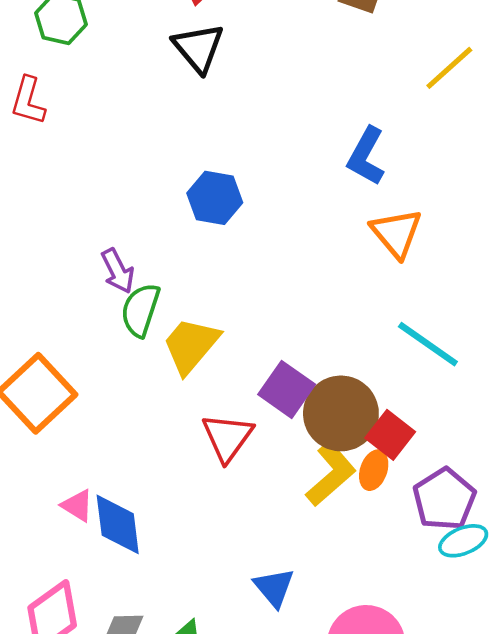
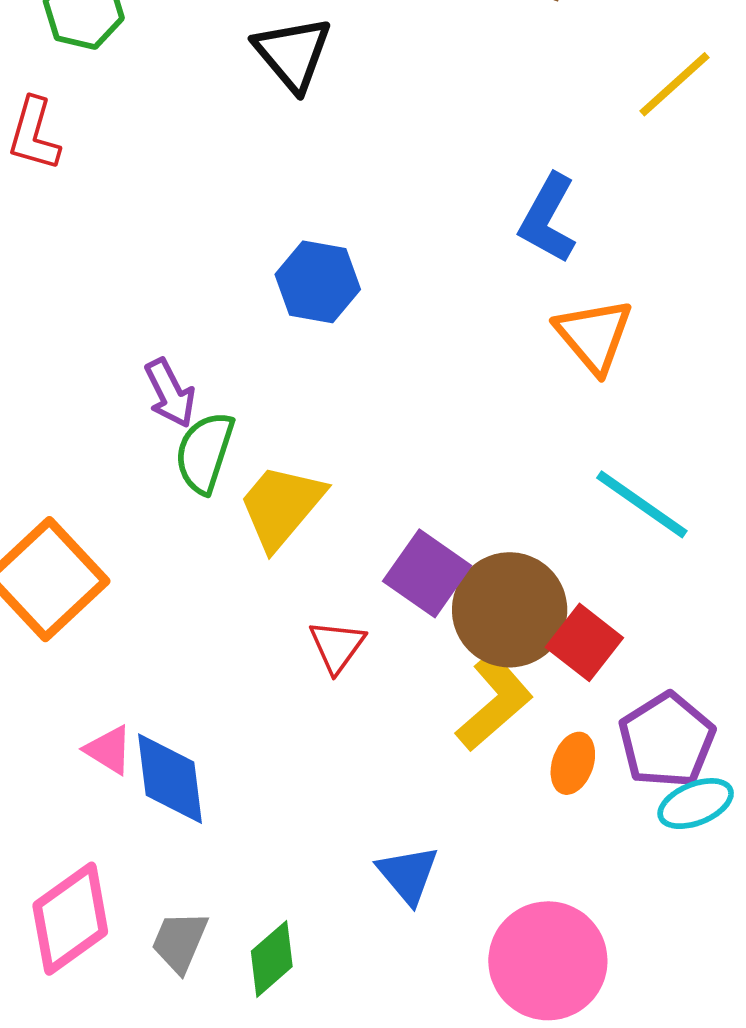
red triangle: (227, 437) -> (337, 646), size x0.7
orange ellipse: (374, 470) -> (573, 763), moved

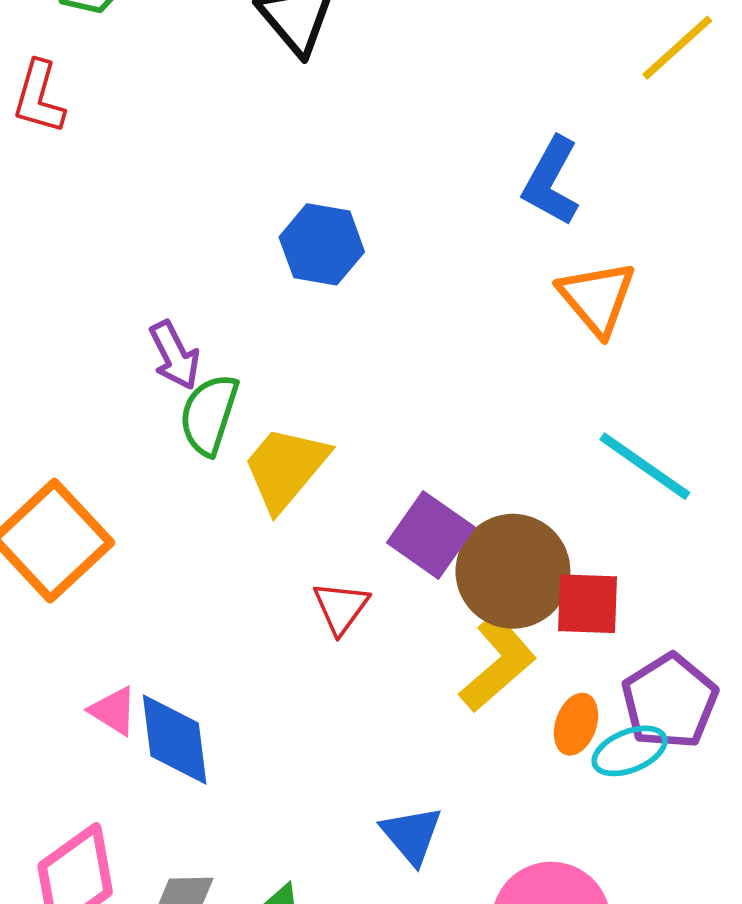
red square: (584, 642) -> (587, 604), turned -36
cyan ellipse: (696, 804) -> (630, 751), moved

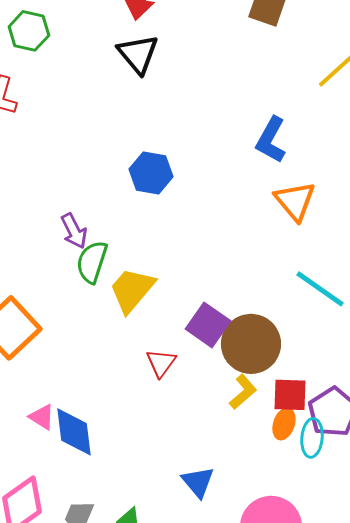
red square: (587, 604) -> (290, 395), moved
yellow L-shape: (498, 663) -> (243, 392), size x0.7
cyan ellipse: (630, 751) -> (312, 438), turned -63

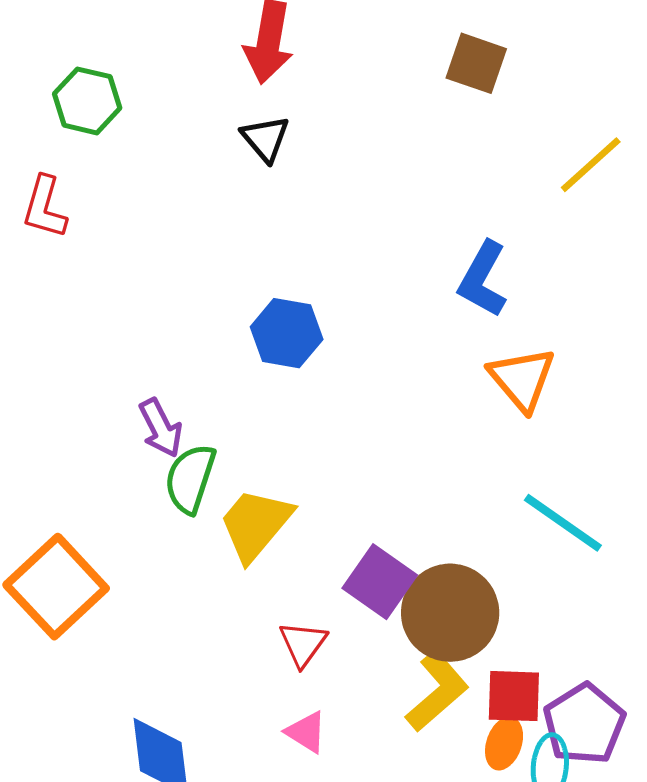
black triangle: (138, 54) -> (265, 139), size x0.7
yellow L-shape: (243, 392) -> (437, 691), size x1.4
pink triangle: (42, 417) -> (306, 732), moved

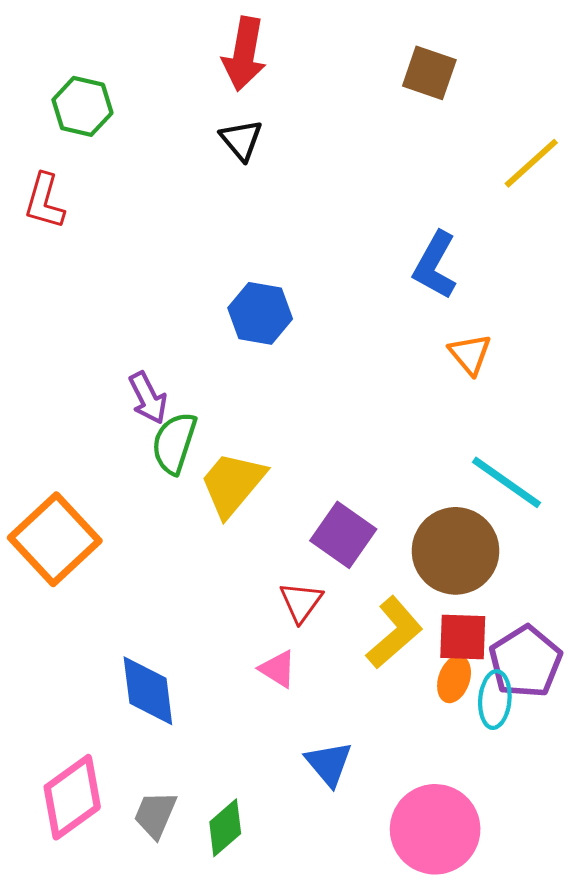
orange triangle: (522, 379) -> (470, 354), size x0.7
brown circle: (450, 613) -> (455, 551), moved
red triangle: (303, 644) -> (301, 602), moved

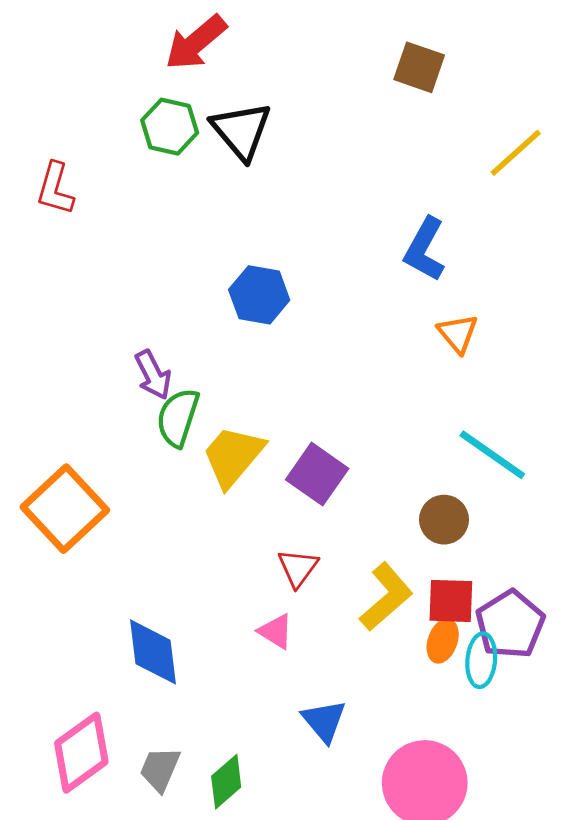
red arrow: (244, 54) -> (196, 42), moved, turned 40
green hexagon: (82, 106) -> (170, 127), moved
black triangle: (241, 140) -> (241, 131), size x1.5
purple square: (343, 535) -> (317, 474), moved
brown circle: (455, 551) -> (444, 520), size x0.6

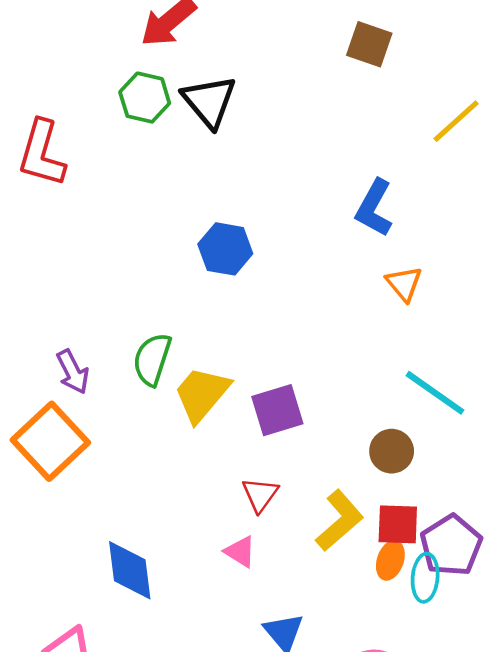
red L-shape: (55, 189) -> (42, 153), size x1.4
purple arrow: (153, 375) -> (73, 372), moved
purple square: (317, 474) -> (277, 410), turned 38

